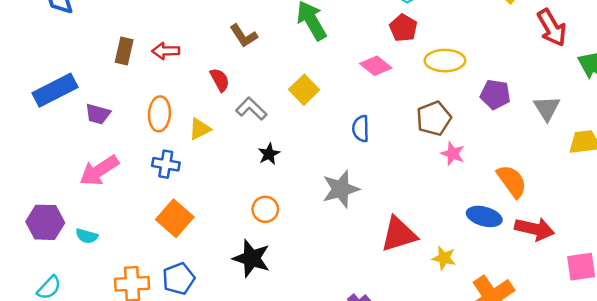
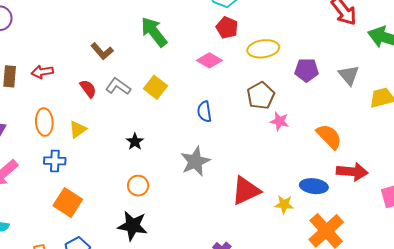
gray L-shape: (251, 109) -> (118, 86), moved
blue ellipse: (484, 216) -> (314, 186), moved

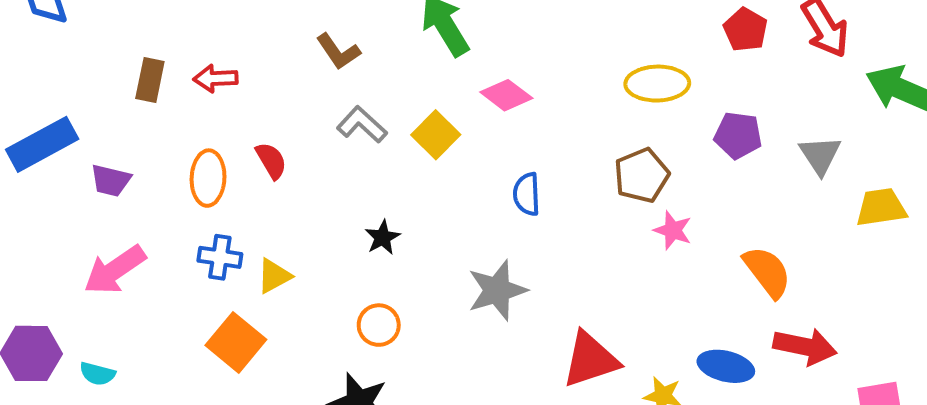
red pentagon: (227, 28) -> (745, 30), moved
pink diamond: (209, 60) -> (506, 95), moved
red semicircle: (88, 89) -> (271, 161), moved
yellow triangle: (78, 129) -> (274, 276), moved

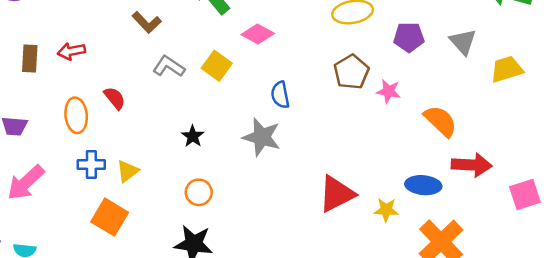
pink star: (673, 230) -> (389, 91), moved
gray star: (497, 290) -> (262, 137), moved, turned -30

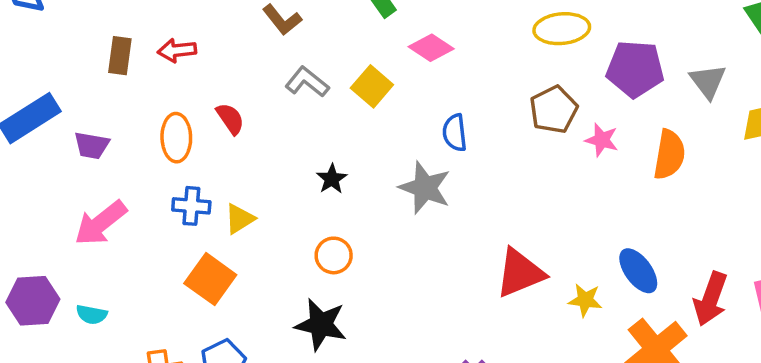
purple pentagon: (409, 37) -> (635, 69), size x1.4
orange semicircle: (441, 121) -> (669, 155), moved, turned 51
red arrow: (472, 165) -> (711, 299), moved, turned 102
blue ellipse: (423, 185) -> (638, 271), turned 44

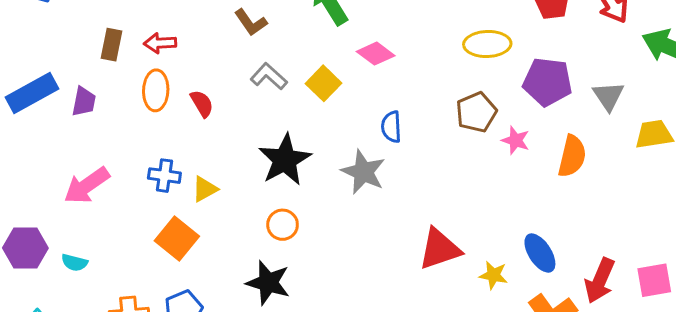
orange ellipse: (176, 138) -> (156, 90), moved
purple trapezoid: (92, 145) -> (84, 102), moved, turned -92
black star: (332, 179) -> (285, 160), size x2.0

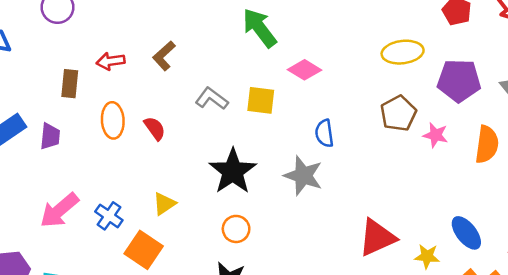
brown L-shape: (251, 22) -> (164, 56), moved, turned 88
red arrow: (160, 43) -> (111, 61), moved
yellow square: (324, 83) -> (261, 100), turned -32
blue cross: (164, 176) -> (109, 216), moved, turned 32

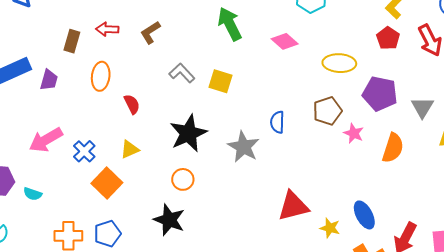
pink diamond: (304, 70) -> (285, 41), moved
red semicircle: (155, 128) -> (132, 104), moved
blue semicircle: (324, 133) -> (277, 122), moved

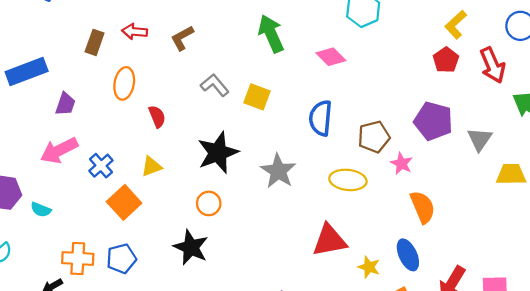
yellow ellipse: (339, 63) -> (348, 180), moved
purple trapezoid: (49, 80) -> (65, 104), moved
blue semicircle: (277, 122) -> (321, 118), moved, size x1.4
orange semicircle: (393, 148) -> (423, 207), moved, turned -44

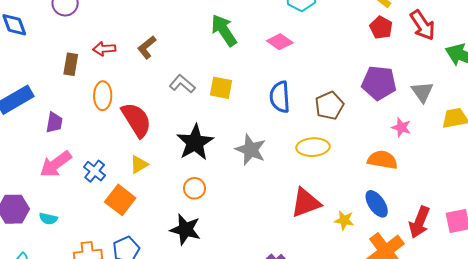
red semicircle: (157, 116) -> (136, 120), size x1.8
pink star: (402, 163) -> (401, 127), moved
orange semicircle: (423, 207) -> (382, 160), turned -48

